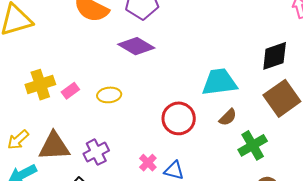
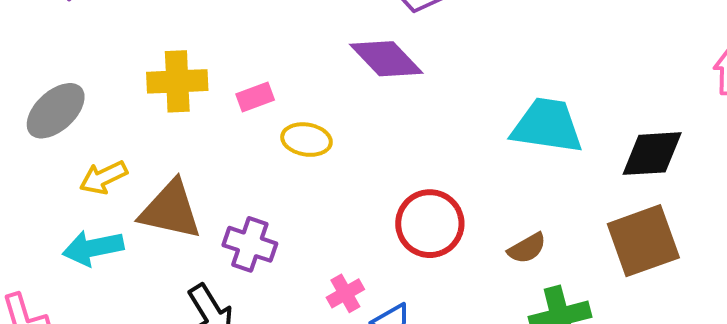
cyan trapezoid: (219, 82) -> (547, 126), moved
pink rectangle: (70, 91) -> (255, 97), moved
purple cross: (96, 152) -> (250, 244), turned 30

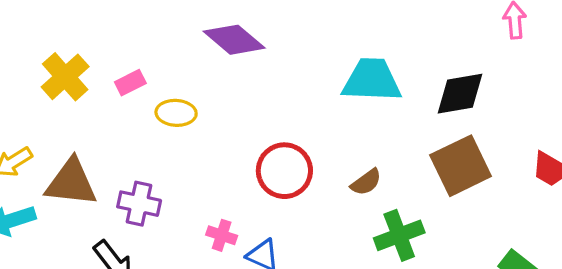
yellow cross: (177, 81) -> (65, 77), turned -33
pink cross: (345, 293) -> (222, 235), turned -36

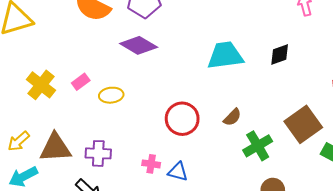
black diamond: (460, 94) -> (280, 54), size x0.7
brown square: (461, 166) -> (303, 124), moved

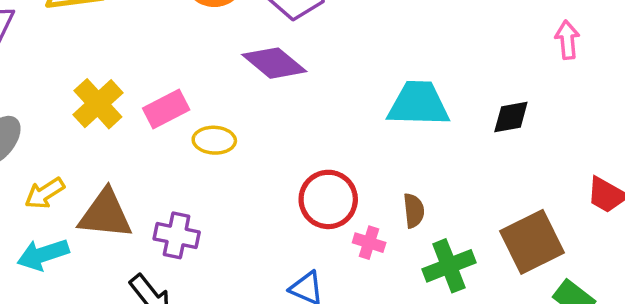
pink rectangle: (81, 82) -> (166, 109), size x1.4
brown semicircle: (232, 117) -> (414, 211), turned -60
pink cross: (151, 164) -> (369, 243), moved

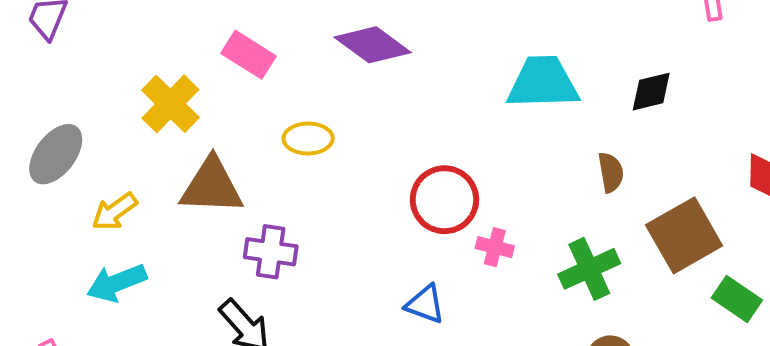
pink rectangle: (166, 109) -> (248, 55), moved, turned 63
brown semicircle: (414, 211) -> (611, 172), moved
brown triangle: (105, 214) -> (212, 186), moved

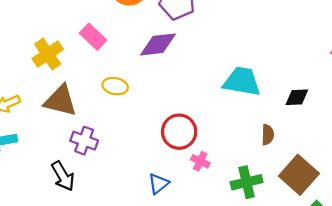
purple diamond: (373, 45) -> (158, 44), turned -54
brown square: (684, 235) -> (299, 175), turned -30
blue triangle: (425, 304) -> (158, 184), turned 50

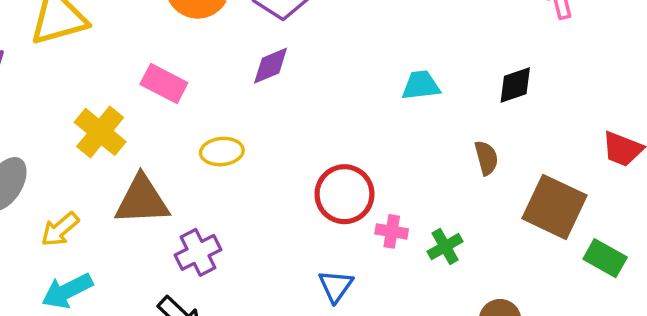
purple diamond: (158, 44) -> (271, 66), size x0.7
cyan trapezoid: (242, 81) -> (421, 85), size x0.6
purple cross: (84, 141) -> (198, 252), turned -30
green cross: (247, 182) -> (445, 247), moved, size x0.7

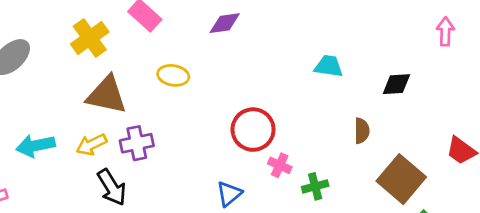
yellow arrow: (60, 229) -> (91, 144), moved

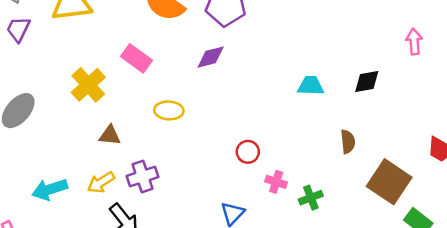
black diamond: (396, 84) -> (367, 81), moved
brown triangle: (107, 95) -> (110, 135), size x0.6
red circle: (253, 130) -> (248, 152), size x0.6

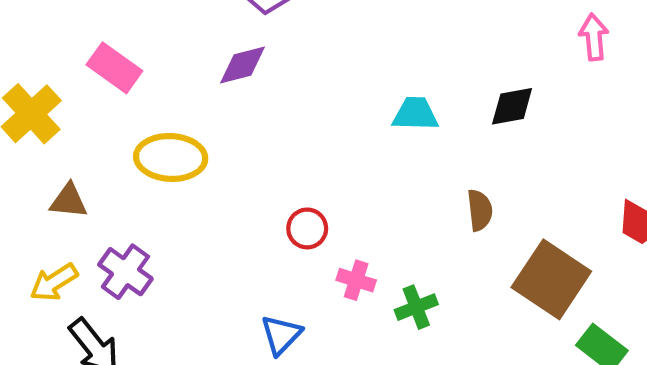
yellow ellipse: (169, 110) -> (171, 157), size x1.4
purple cross: (142, 176) -> (125, 272), turned -36

